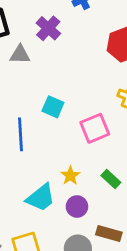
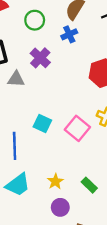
pink square: (95, 128) -> (77, 128), moved, turned -30
cyan trapezoid: (41, 198) -> (18, 185), moved

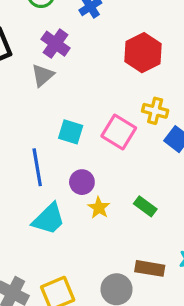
gray triangle: (16, 79) -> (43, 75), moved, turned -36
purple circle: (60, 207) -> (82, 182), moved

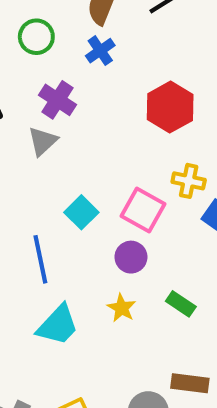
cyan square: (71, 132) -> (81, 212), turned 30
purple circle: (82, 182) -> (131, 257), moved

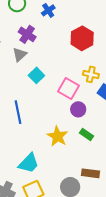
cyan square: (81, 212) -> (36, 75), moved
purple circle: (131, 257) -> (78, 109), moved
yellow star: (122, 308) -> (58, 136), size x1.5
cyan trapezoid: (58, 325) -> (29, 163), moved

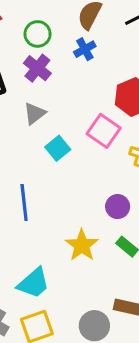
purple cross: (27, 34) -> (37, 68), moved
pink square: (68, 88) -> (104, 131), moved

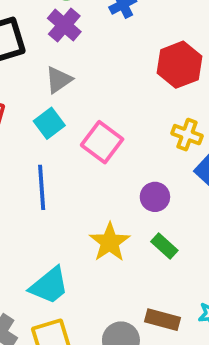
pink square: (104, 131) -> (102, 142), moved
cyan square: (58, 148) -> (49, 123), moved

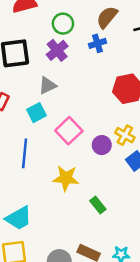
purple circle: (155, 197) -> (102, 145), moved
yellow star: (110, 242) -> (66, 178), moved, turned 30

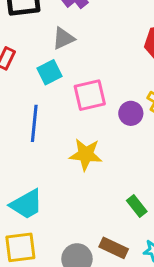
pink square: (69, 131) -> (90, 95), turned 30
green rectangle: (98, 205) -> (137, 206), moved

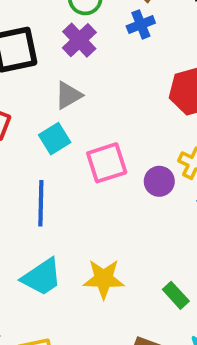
yellow star: (86, 154) -> (104, 279), moved
cyan trapezoid: (26, 204) -> (42, 277), moved

